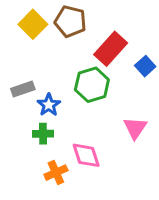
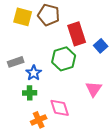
yellow square: (33, 24) -> (23, 17), turned -30
red rectangle: (111, 49) -> (77, 34), turned -60

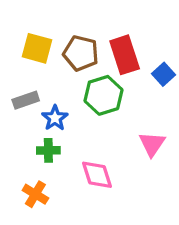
brown pentagon: (49, 15) -> (81, 53), moved
yellow square: (23, 17) -> (37, 48), moved
orange cross: (39, 120) -> (35, 194), moved, turned -35

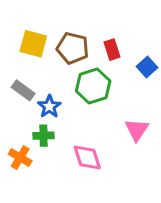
red rectangle: (125, 55) -> (112, 50), size x0.6
gray rectangle: (26, 100) -> (23, 90), turned 55
orange cross: (35, 194) -> (20, 157), moved

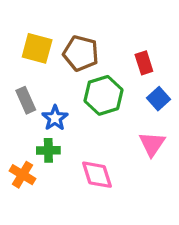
red rectangle: (112, 50) -> (144, 63), moved
blue square: (147, 67) -> (159, 99), moved
gray rectangle: (23, 90) -> (26, 100), turned 30

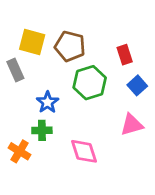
gray rectangle: (26, 100) -> (15, 70), moved
pink triangle: (152, 144) -> (132, 125), turned 40

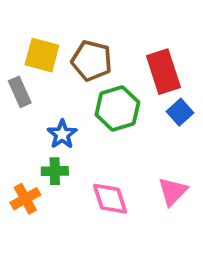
red rectangle: (125, 55) -> (163, 72), size x1.6
pink triangle: (132, 125) -> (173, 191), moved, turned -30
orange cross: (20, 151) -> (25, 199), turned 30

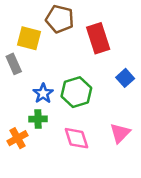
brown pentagon: (92, 61) -> (60, 19), moved
red rectangle: (163, 72) -> (98, 38), moved
green hexagon: (117, 108) -> (76, 92), moved

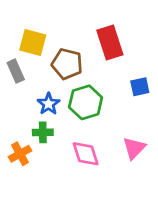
brown pentagon: (60, 19) -> (67, 64), moved
blue square: (125, 78) -> (140, 87), turned 30

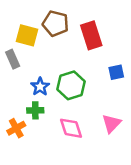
brown pentagon: (67, 64) -> (56, 23), moved

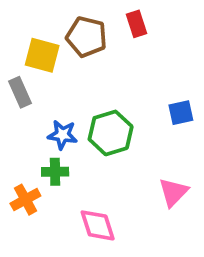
red rectangle: (91, 35) -> (136, 24), moved, size x0.6
blue star: (40, 87) -> (62, 135), turned -30
pink diamond: (71, 128) -> (98, 225), moved

